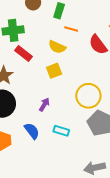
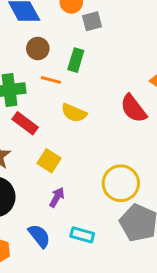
orange line: (71, 29) -> (51, 80), moved
yellow square: (54, 71) -> (49, 161), moved, turned -35

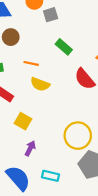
green rectangle: (76, 60) -> (64, 47), moved, turned -63
orange line: (51, 80) -> (31, 63), moved
blue semicircle: (39, 236) -> (18, 178), size x1.4

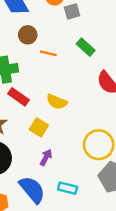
orange line: (31, 63) -> (48, 53), moved
yellow semicircle: (40, 84) -> (57, 102), moved

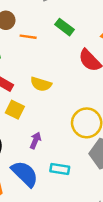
yellow square: (39, 127) -> (15, 110), moved

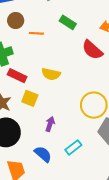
cyan rectangle: (60, 169) -> (73, 147), turned -42
blue semicircle: (25, 174) -> (43, 154), size x0.7

